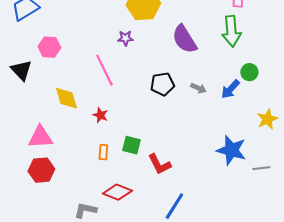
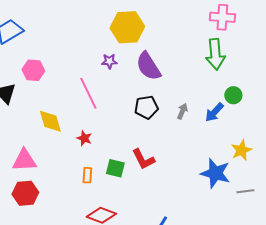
purple semicircle: (184, 39) -> (148, 66), moved
gray arrow: (198, 88) -> (182, 111), turned -91
yellow star: (267, 119) -> (241, 150), moved
red L-shape: (159, 164) -> (143, 159), moved

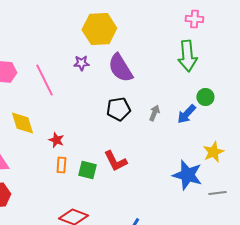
pink cross: (222, 17) -> (194, 19), size x0.7
pink line: (88, 93) -> (44, 80), moved
orange rectangle: (87, 175) -> (61, 165), moved

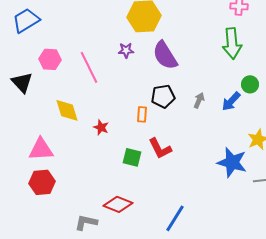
orange rectangle: (61, 165) -> (142, 114), moved

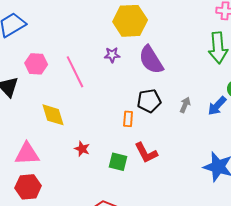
red star: (101, 127) -> (82, 149), moved

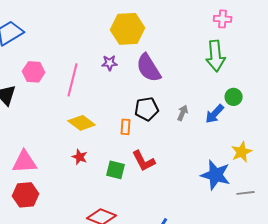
pink line: (75, 72) -> (73, 80), turned 40
yellow diamond: (53, 115) -> (82, 123), moved, turned -36

